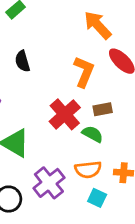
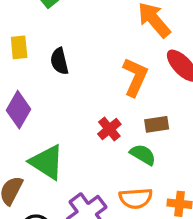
red cross: (65, 114) -> (109, 129), size x0.6

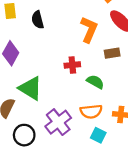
brown rectangle: (157, 124) -> (112, 53), moved
red cross: (109, 129) -> (72, 65), turned 35

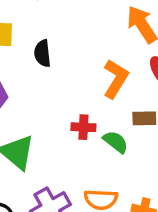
green semicircle: (95, 82) -> (116, 142), moved

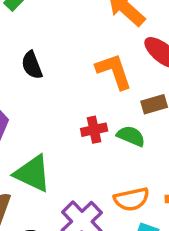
orange L-shape: (116, 79) -> (114, 71), turned -36

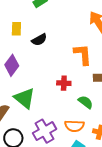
black semicircle: (32, 65) -> (39, 40), turned -112
green semicircle: (131, 136) -> (86, 102), moved

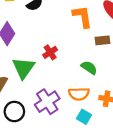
red cross: (64, 83) -> (50, 52), moved, turned -32
green triangle: (25, 98) -> (23, 68), turned 30

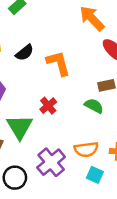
orange L-shape: (82, 17) -> (58, 63), moved
green semicircle: (89, 68) -> (94, 106), moved

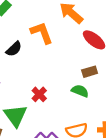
orange L-shape: (58, 63) -> (42, 33), moved

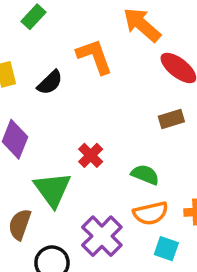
green semicircle: (80, 91) -> (145, 175), moved

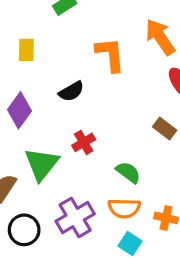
black semicircle: (50, 82) -> (71, 91), moved
brown rectangle: (171, 119) -> (165, 128), turned 40

